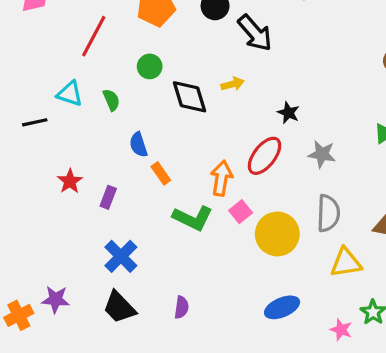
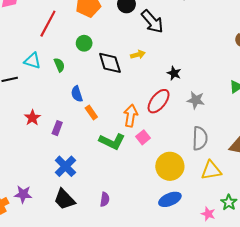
yellow circle: (277, 234) -> (170, 166), moved

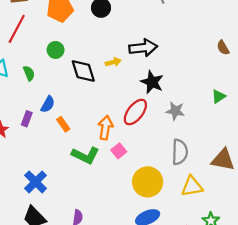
black arrow: (152, 22) -> (143, 48), moved, turned -55
black star: (174, 73) -> (152, 82), size x1.5
blue semicircle: (77, 94) -> (48, 104), turned -133
purple rectangle: (57, 128) -> (27, 119), moved

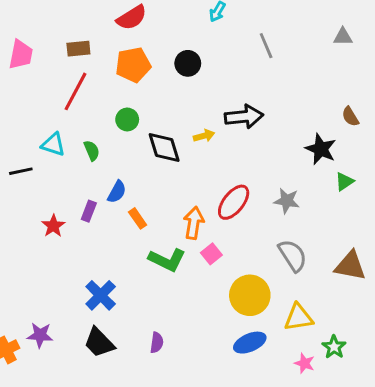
black star: (152, 82) -> (321, 149), moved
gray semicircle: (180, 152) -> (293, 255), turned -35
yellow triangle: (192, 186) -> (299, 317), moved

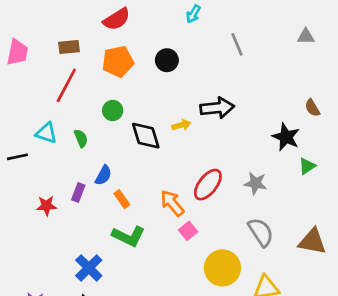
orange arrow: (194, 223) -> (172, 203), turned -48
red star: (53, 226) -> (47, 206), turned 30
green L-shape: (167, 260) -> (129, 236), moved

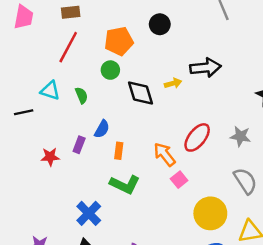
orange pentagon: (118, 62) -> (119, 41), moved
orange rectangle: (122, 199) -> (119, 151), turned 42

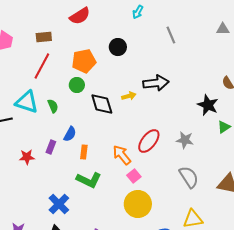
cyan triangle: (50, 91) -> (27, 102), size x1.4
yellow circle: (210, 213) -> (138, 204), moved

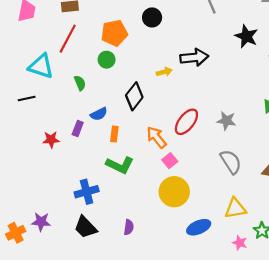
cyan triangle: (27, 102) -> (41, 66), moved
black diamond: (102, 104) -> (134, 96), moved, turned 55
black star: (208, 105) -> (246, 36), moved
blue semicircle: (70, 134) -> (99, 114), turned 35
blue cross: (59, 204) -> (87, 192), turned 30

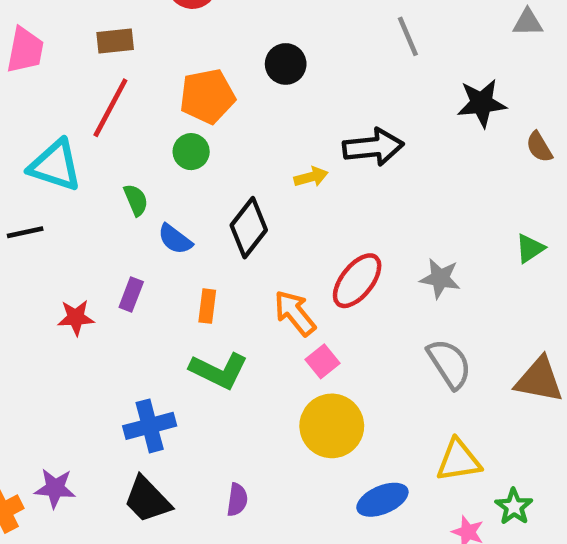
black star: (246, 36) -> (482, 103), turned -30
blue semicircle: (99, 114) -> (175, 239), moved, turned 63

